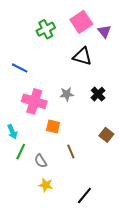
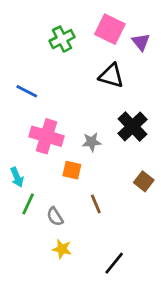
pink square: (81, 22) -> (110, 29), turned -30
gray star: (67, 94) -> (92, 142), moved
black cross: (98, 94) -> (132, 126), size x1.5

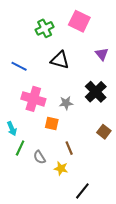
purple triangle: (141, 42) -> (102, 54), moved
black triangle: (111, 76) -> (60, 60), moved
yellow star: (62, 249) -> (61, 168), moved

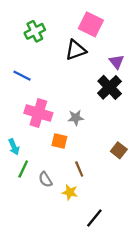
green cross: (45, 28) -> (35, 31), moved
black triangle: (60, 60) -> (76, 50), moved, turned -36
black cross: (96, 92) -> (110, 87), moved

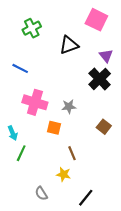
pink square: (91, 24) -> (96, 20), moved
brown square: (119, 150) -> (104, 127), moved
gray semicircle: (45, 179) -> (41, 193), moved

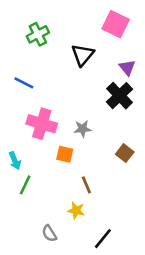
black triangle: (69, 45) -> (83, 55), turned -30

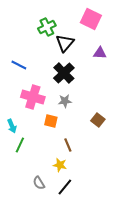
green cross: (38, 34) -> (47, 27), moved
purple triangle: (127, 68) -> (100, 53), turned -48
black cross: (120, 96) -> (64, 73), moved
black line: (103, 239) -> (65, 187), moved

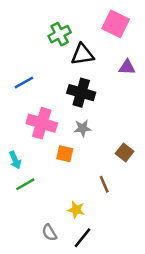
black triangle: (65, 43) -> (83, 54), turned 42
blue line: (19, 65) -> (24, 82), turned -56
black cross: (64, 73) -> (81, 93), turned -30
green line: (20, 145) -> (25, 184), turned 35
brown line: (68, 145) -> (104, 184), moved

